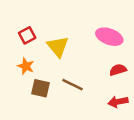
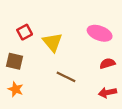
orange star: (26, 66) -> (16, 89), moved
brown square: (41, 88) -> (14, 61), moved

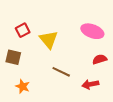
orange star: (16, 89) -> (23, 86), moved
red arrow: (107, 93) -> (90, 84), moved

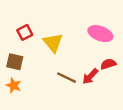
red arrow: (90, 84) -> (90, 76), moved, turned -35
orange star: (23, 86) -> (14, 85), moved

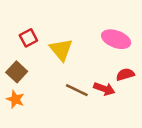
brown square: (15, 62) -> (17, 72), turned 30
red arrow: (90, 76) -> (104, 89), turned -114

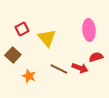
pink ellipse: (116, 39) -> (89, 30), turned 65
orange star: (15, 99) -> (29, 76), moved

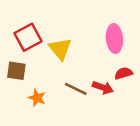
red square: (22, 29) -> (28, 37), size x1.5
brown square: (13, 55) -> (16, 71), turned -35

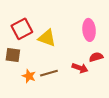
yellow triangle: (60, 49) -> (47, 38), turned -30
brown line: (76, 89) -> (49, 73), moved, turned -42

